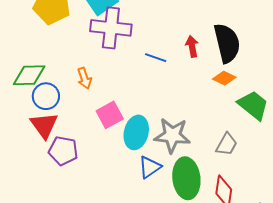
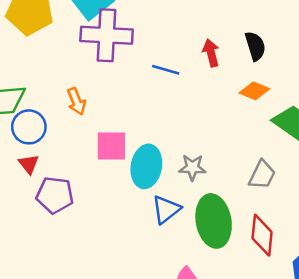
black semicircle: (227, 43) -> (255, 46), size x0.6
pink square: (110, 115) -> (111, 146), turned 32
red triangle: (44, 125) -> (29, 164), size x0.6
gray star: (172, 135) -> (192, 167), size x0.6

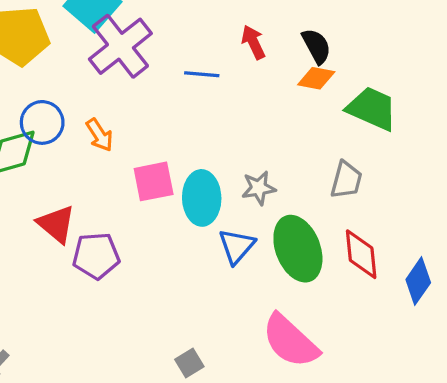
purple cross: (107, 35) -> (120, 46), turned -30
black semicircle: (255, 46) -> (316, 46), moved
blue circle: (29, 127) -> (42, 122), moved
red triangle: (29, 164) -> (56, 224), size x1.5

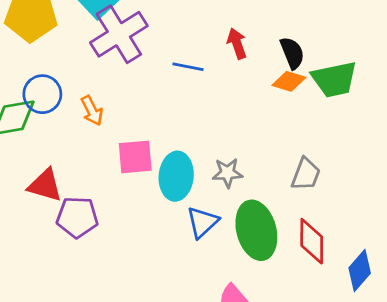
green trapezoid: (372, 109) -> (334, 79), moved, turned 138
red triangle: (56, 224) -> (45, 185), turned -30

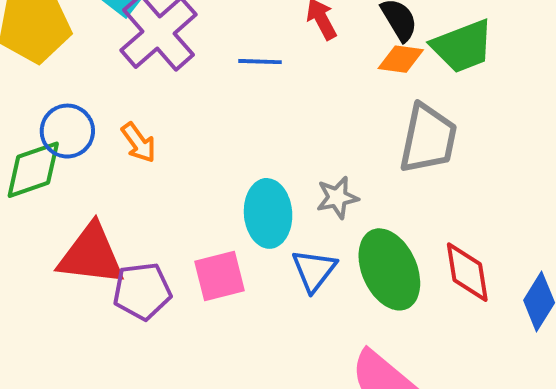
pink square: (135, 157) -> (219, 276), moved
gray trapezoid: (306, 174) -> (428, 139), moved, size x1.5
red triangle: (45, 185) -> (91, 255), size x1.4

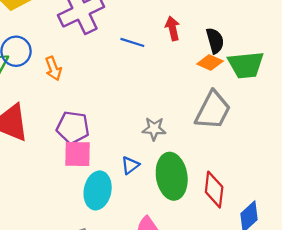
cyan ellipse: (268, 213) -> (98, 190), moved
blue triangle: (314, 270) -> (130, 165), size x0.7
purple pentagon: (142, 291) -> (73, 127), moved

